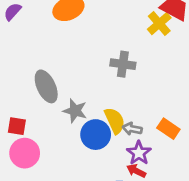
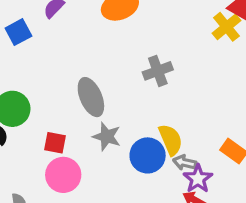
gray cross: (123, 64) -> (158, 71), moved, turned -30
gray star: (75, 111) -> (107, 137), moved
gray arrow: (132, 129) -> (185, 163), moved

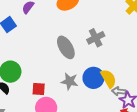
gray ellipse: (91, 97) -> (66, 47), moved
blue circle: (148, 155) -> (94, 78), moved

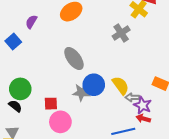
gray cross: (96, 38) -> (121, 33), moved
blue circle: (94, 78) -> (94, 85), moved

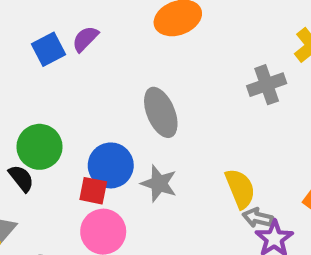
purple semicircle: (31, 22) -> (85, 39), moved
blue circle: (94, 85) -> (111, 165), moved

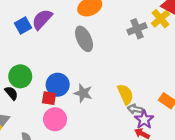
purple semicircle: (85, 39) -> (42, 19), size x1.5
gray cross: (267, 85) -> (137, 29), moved
gray ellipse: (161, 112) -> (84, 39), moved

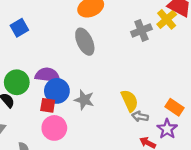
purple semicircle: (42, 19) -> (48, 75), moved, turned 55
purple star: (144, 120) -> (167, 129), moved

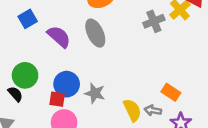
purple semicircle: (48, 75) -> (59, 37), moved, turned 35
yellow semicircle: (130, 101) -> (132, 110), moved
orange rectangle: (174, 107) -> (171, 92), moved

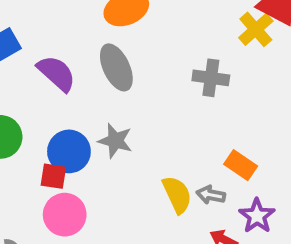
gray cross: (154, 21) -> (211, 78), moved, turned 30
gray star: (95, 93) -> (115, 141), moved

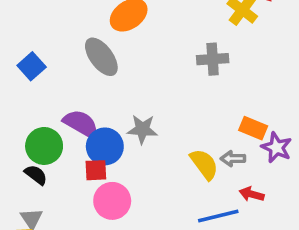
gray ellipse: (116, 67) -> (101, 57), moved
purple semicircle: (56, 73) -> (81, 124), moved
purple star: (257, 216) -> (277, 147), moved

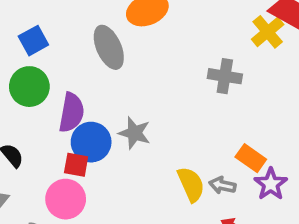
purple semicircle: (81, 124) -> (71, 113), turned 57
green circle: (44, 146) -> (29, 87), moved
pink circle: (112, 201) -> (66, 199), moved

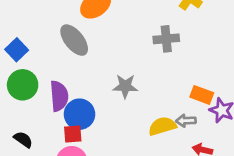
gray star: (134, 133) -> (125, 86), moved
yellow semicircle: (191, 184) -> (162, 126), turned -68

